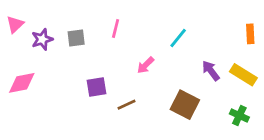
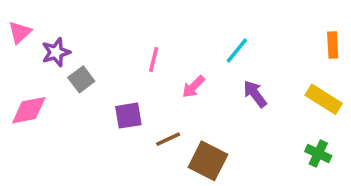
pink line: (116, 28) -> (154, 60), moved
gray square: (76, 38) -> (81, 79), moved, turned -30
purple arrow: (211, 71) -> (255, 94), moved
brown square: (185, 105) -> (208, 161), moved

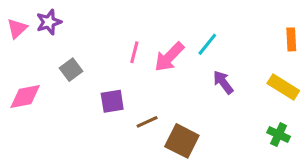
purple star: (56, 52) -> (49, 22), moved
pink arrow: (193, 87) -> (169, 57), moved, size x1.5

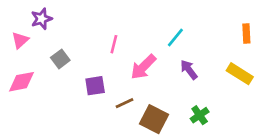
pink triangle: (17, 28) -> (20, 40), moved
pink arrow: (169, 57) -> (143, 67), moved
green cross: (279, 135) -> (200, 115), moved, turned 30

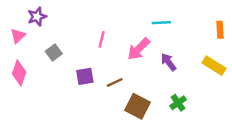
cyan line: (175, 37) -> (161, 23), moved, turned 48
pink arrow: (143, 67) -> (139, 49), moved
pink diamond: (21, 82) -> (19, 73), turned -60
brown line: (125, 103) -> (115, 82), moved

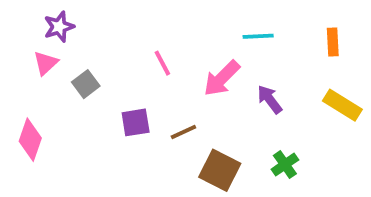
orange rectangle: (220, 30) -> (333, 42), moved
pink triangle: (18, 36) -> (46, 63), moved
pink line: (102, 39) -> (162, 63), turned -42
pink diamond: (19, 73) -> (30, 140), moved

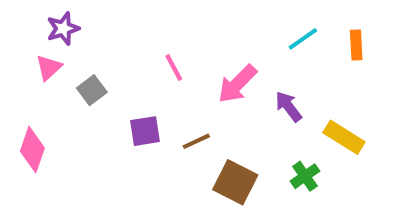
cyan line: (258, 36) -> (303, 39), moved, turned -32
yellow rectangle: (342, 105) -> (344, 137), moved

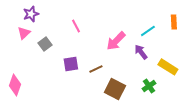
cyan line: (303, 39) -> (148, 31), moved
pink line: (174, 68) -> (76, 26), moved
pink diamond: (32, 150) -> (15, 85), moved

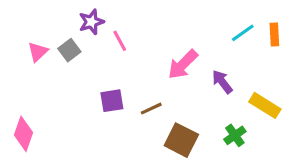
purple star: (31, 14) -> (91, 22), moved
cyan line: (148, 31) -> (243, 33), moved
gray square: (45, 44) -> (69, 50), moved

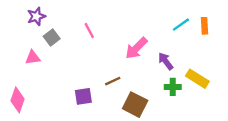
purple star: (91, 22) -> (36, 16), moved
pink triangle: (38, 52) -> (33, 58), moved, turned 35
purple square: (112, 101) -> (83, 96), moved
green cross: (235, 135) -> (173, 87), moved, turned 35

